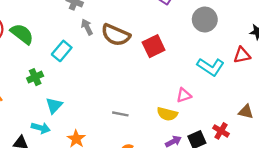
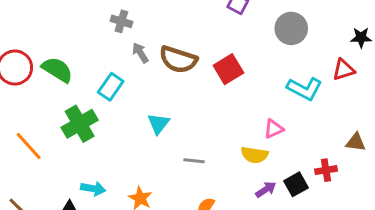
green cross: (35, 77) -> (80, 124), size x1.6
cyan triangle: (54, 105) -> (158, 124), moved
red cross: (221, 131) -> (326, 170), turned -35

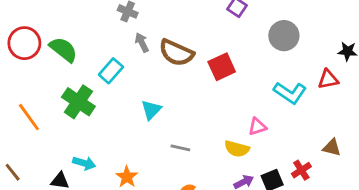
green cross: (80, 124) -> (78, 102), turned -32
red cross: (326, 170) -> (301, 170), turned -30

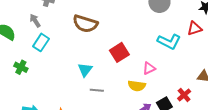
gray arrow: (142, 42) -> (35, 21), moved
red square: (222, 67) -> (119, 52), moved
green cross: (78, 102) -> (21, 67), size x0.6
cyan triangle: (151, 110) -> (85, 70), moved

